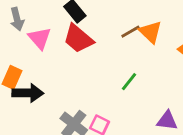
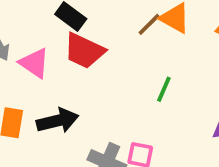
black arrow: (28, 93) -> (58, 121), moved

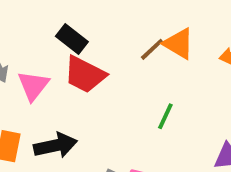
pink triangle: (34, 63) -> (33, 86), turned 32

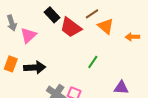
brown line: (152, 49) -> (92, 14), moved
red trapezoid: (85, 75) -> (71, 27), moved

